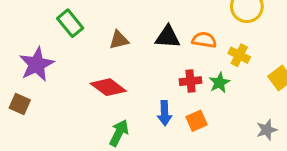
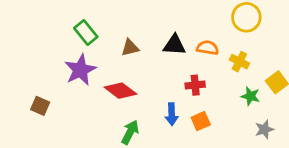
purple star: (37, 64) -> (80, 70), moved
green star: (219, 83) -> (251, 96), moved, turned -30

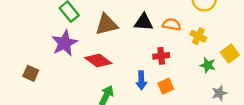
brown triangle: (130, 48) -> (106, 24), size x1.5

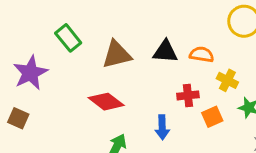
yellow cross: (198, 36) -> (227, 80), moved
purple star: (65, 43) -> (30, 73), moved
orange square: (166, 86) -> (212, 117), moved

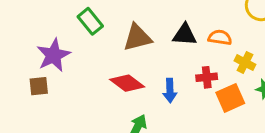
orange square: (212, 117) -> (230, 98), size x1.4
brown square: (18, 118) -> (39, 86), moved, turned -30
blue arrow: (162, 127) -> (170, 91), moved

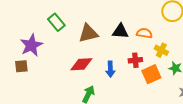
red diamond: (127, 83) -> (81, 64), turned -40

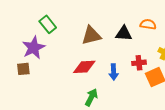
green rectangle: (56, 22) -> (48, 24), moved
orange semicircle: (144, 33) -> (148, 24), moved

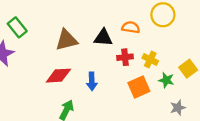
red cross: (139, 63) -> (125, 57), moved

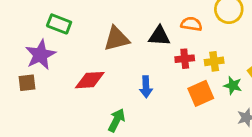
green rectangle: (17, 27) -> (59, 24), turned -30
yellow cross: (150, 59) -> (214, 61), turned -35
red diamond: (58, 76) -> (90, 80), moved

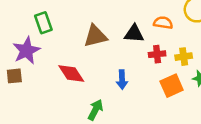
green rectangle: (59, 24) -> (43, 23), turned 50
red diamond: (90, 80) -> (71, 74), turned 60

